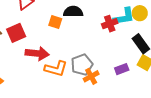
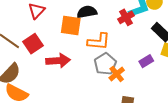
orange square: (55, 22) -> (71, 26), size x1.5
orange L-shape: (56, 69) -> (99, 41), moved

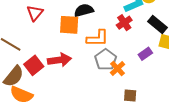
red cross: (126, 17) -> (124, 23), moved
red square: (33, 44) -> (34, 65), moved

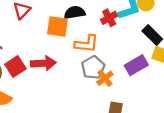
red cross: (124, 23) -> (109, 18), moved
purple rectangle: (145, 54) -> (136, 65), size x1.5

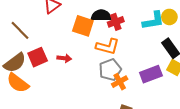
red cross: (109, 18) -> (116, 22), moved
red arrow: (43, 63) -> (64, 58), size x0.6

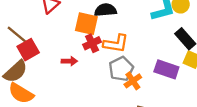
red cross: (116, 22) -> (92, 43), moved
red square: (38, 57) -> (28, 50), moved
purple rectangle: (151, 74) -> (166, 69), turned 45

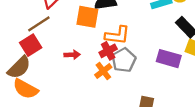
brown line: (18, 35) -> (39, 24), moved, turned -70
red cross: (92, 43) -> (108, 51), moved
orange cross: (133, 81) -> (103, 71), moved

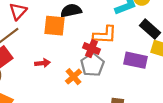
orange L-shape: (117, 35) -> (105, 35), moved
red cross: (108, 51) -> (92, 49), moved, turned -35

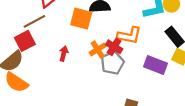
red arrow: (42, 63) -> (64, 54), turned -80
orange cross: (74, 77) -> (98, 49), moved

